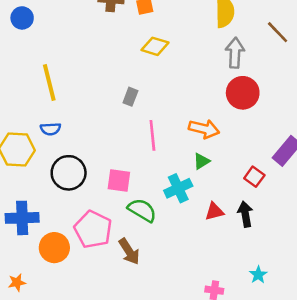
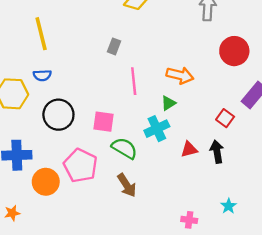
red circle: (243, 93) -> (234, 51), moved
green triangle: (201, 161) -> (168, 103), moved
brown arrow: (129, 251) -> (127, 185), moved

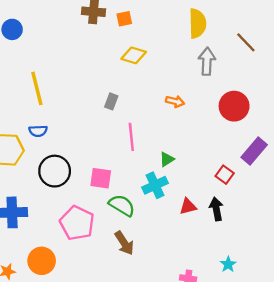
orange arrow: (180, 75) -> (175, 101), moved, size x0.7
orange circle: (46, 182) -> (42, 261), moved

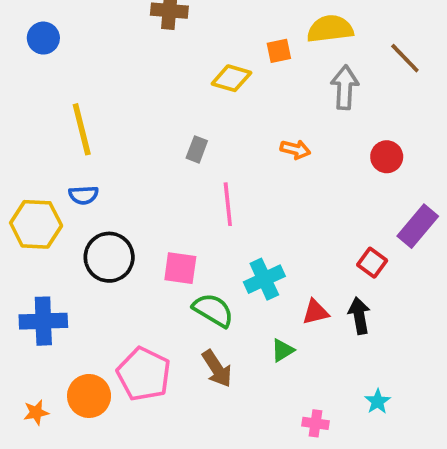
orange square: (124, 19) -> (279, 51), moved
yellow semicircle: (197, 23) -> (330, 29), turned -96
red circle: (234, 106) -> (387, 157), size x0.7
green triangle: (167, 159) -> (283, 350), moved
pink pentagon: (77, 223) -> (144, 374), moved

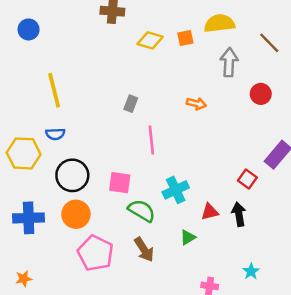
yellow diamond: (231, 78) -> (150, 40), moved
red circle: (387, 157) -> (261, 94), moved
orange circle: (89, 396) -> (76, 214), moved

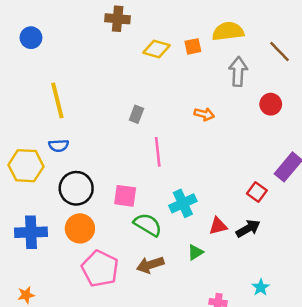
black arrow: (239, 214) -> (248, 228), turned 70
brown arrow: (144, 250) -> (150, 265), turned 105

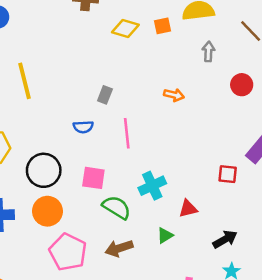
gray arrow: (238, 72) -> (208, 51), size x0.7
blue semicircle: (59, 146) -> (83, 127), moved
red square: (257, 192) -> (228, 174), turned -30
black arrow: (248, 228) -> (225, 239), moved

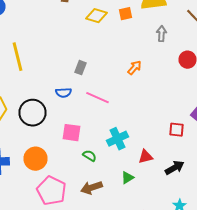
orange arrow: (174, 95) -> (134, 68), turned -63
pink line: (127, 133) -> (98, 98), turned -60
black circle: (44, 170) -> (32, 113), moved
green semicircle: (116, 207) -> (90, 156), size x0.6
black arrow: (225, 239) -> (174, 168), moved

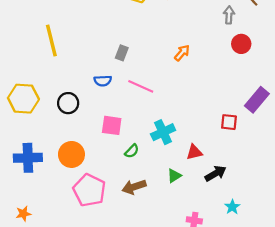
gray arrow: (162, 34) -> (229, 15), moved
black circle: (32, 113) -> (68, 103), size x0.7
green semicircle: (90, 156) -> (132, 151), turned 104
black arrow: (174, 168) -> (216, 173), moved

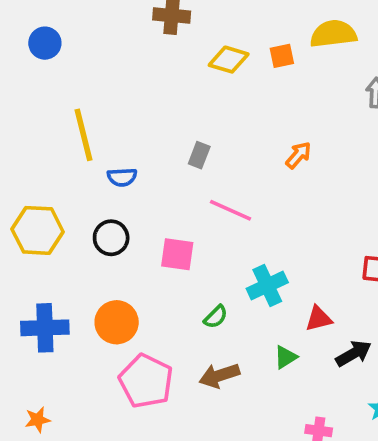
blue semicircle: (103, 81) -> (122, 177), moved
pink square: (112, 125) -> (177, 254), moved

